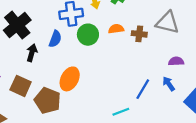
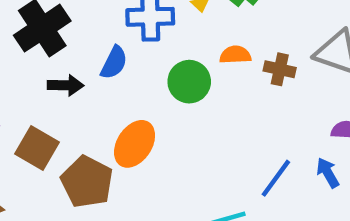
green circle: (88, 35) -> (189, 82), moved
black arrow: (32, 53) -> (66, 85), turned 70

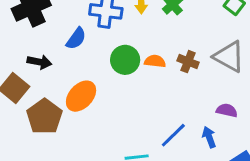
orange semicircle: (235, 55) -> (155, 61), moved
black arrow: (66, 85) -> (39, 62), moved

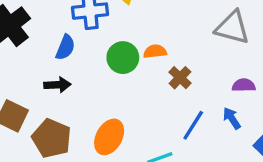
black arrow: (39, 62) -> (57, 85), moved
brown cross: (188, 62) -> (180, 78), moved, turned 36
orange ellipse: (81, 96) -> (109, 137), moved

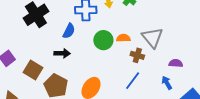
gray triangle: (232, 28) -> (152, 37), moved, turned 30
brown cross: (180, 78) -> (137, 55), turned -32
blue line: (193, 125) -> (133, 81), moved

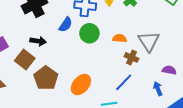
green circle: (103, 40) -> (89, 33), moved
black arrow: (62, 53) -> (38, 41), moved

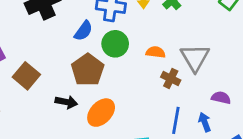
black arrow: (38, 41) -> (66, 102), moved
brown pentagon: (46, 78) -> (88, 70), moved
blue line: (124, 82) -> (176, 120), moved, turned -36

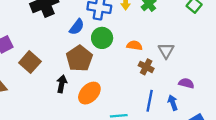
gray triangle: (195, 58) -> (166, 51), size x0.7
black arrow: (66, 102) -> (62, 84), turned -91

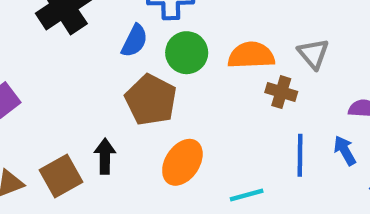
orange semicircle: (134, 45) -> (251, 55), size x1.5
brown square: (30, 62) -> (61, 176), moved, turned 30
black arrow: (62, 84) -> (105, 156), moved

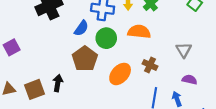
gray triangle: (313, 54) -> (184, 50), moved
orange semicircle: (251, 55) -> (139, 32), moved
orange ellipse: (182, 162) -> (120, 74), moved

